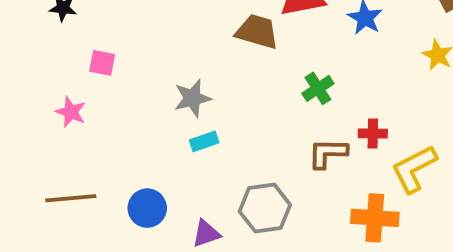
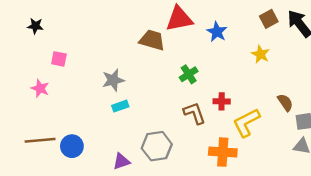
brown L-shape: (328, 153) -> (194, 113), turned 70
blue circle: (147, 208) -> (72, 146), moved

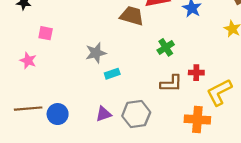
cyan rectangle: (120, 106) -> (112, 74), moved
brown L-shape: (194, 113) -> (171, 83), turned 110
purple triangle: (121, 161) -> (103, 114), moved

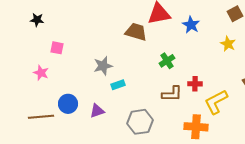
blue circle: (58, 114) -> (68, 104), moved
purple triangle: (103, 114) -> (97, 111), moved

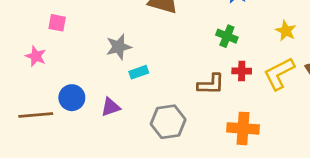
yellow star: (228, 44) -> (286, 31), moved
green cross: (167, 61) -> (227, 36), moved, turned -35
yellow L-shape: (216, 102) -> (279, 74), moved

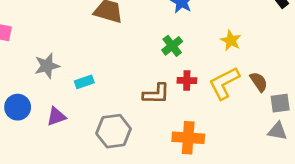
green cross: (227, 36) -> (172, 46), turned 30
gray star: (119, 47) -> (47, 66), moved

